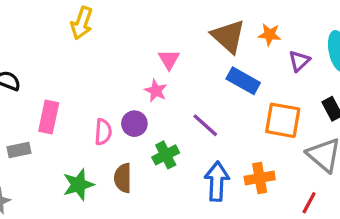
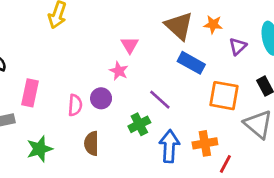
green cross: (166, 155) -> (139, 124), moved
green star: (78, 185) -> (40, 149), moved
red line: (309, 203) -> (225, 164), moved

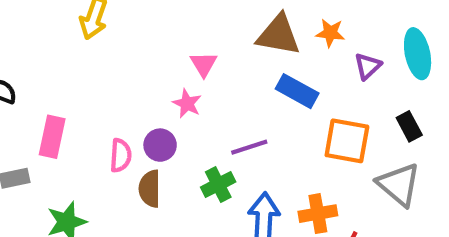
brown triangle: (179, 26) -> (278, 35), turned -32
purple line: (160, 100) -> (249, 147), turned -60
brown semicircle: (91, 143) -> (150, 189), moved

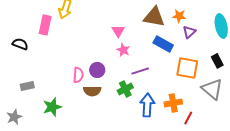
purple triangle: (368, 66) -> (189, 32), moved
pink star: (187, 104) -> (123, 50), moved
pink rectangle: (52, 137) -> (45, 25), moved
brown semicircle: (150, 189) -> (92, 91), turned -90

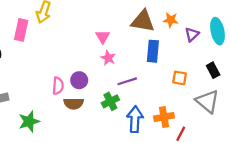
purple triangle: (189, 32) -> (192, 34), moved
blue rectangle: (163, 44) -> (153, 51), turned 66
orange square: (187, 68) -> (180, 78), size x0.6

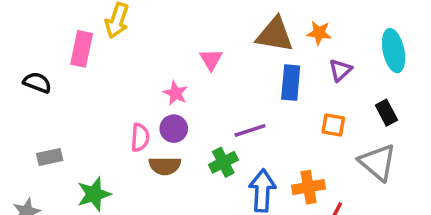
purple triangle: (192, 34) -> (340, 70), moved
pink star: (108, 58) -> (175, 93), moved

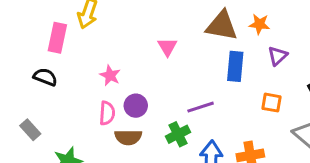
black semicircle: (37, 83) -> (45, 77), moved
pink star: (175, 93) -> (110, 75), moved
gray rectangle: (50, 157) -> (30, 130), turned 60

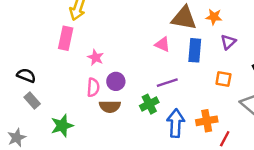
pink rectangle: (57, 38) -> (66, 38), moved
pink triangle: (167, 47) -> (162, 44), moved, turned -35
black semicircle: (45, 77) -> (26, 75), moved

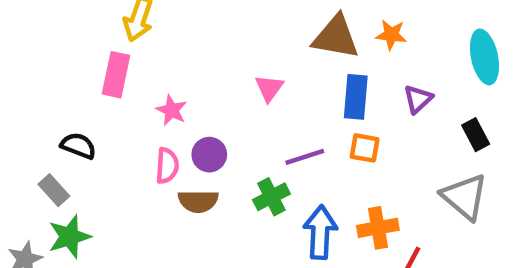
purple triangle: (228, 42) -> (418, 99), moved
pink triangle: (162, 44) -> (269, 88), moved, turned 42
black semicircle: (26, 75) -> (78, 146), moved
orange square: (223, 79) -> (365, 148), moved
green star: (62, 126) -> (69, 237), moved

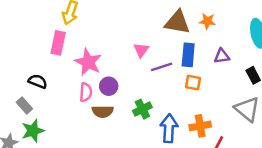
purple triangle: (418, 99) -> (222, 56), turned 35
pink star: (172, 110) -> (88, 62), size x1.6
purple line: (305, 157) -> (162, 67), moved

